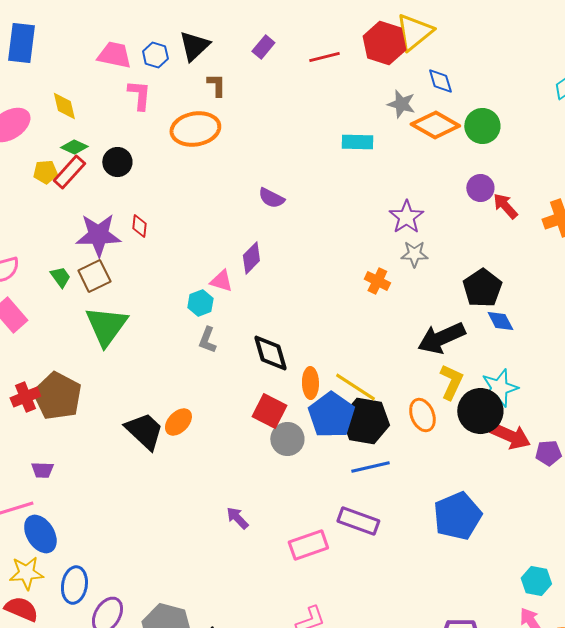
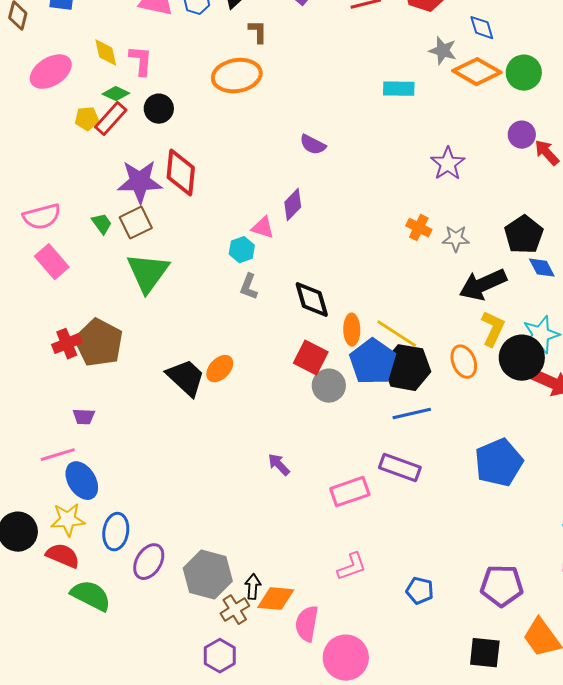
pink L-shape: (139, 95) -> (141, 61), moved
red diamond: (139, 226) -> (181, 173), size x2.0
gray star: (414, 254) -> (456, 239), moved

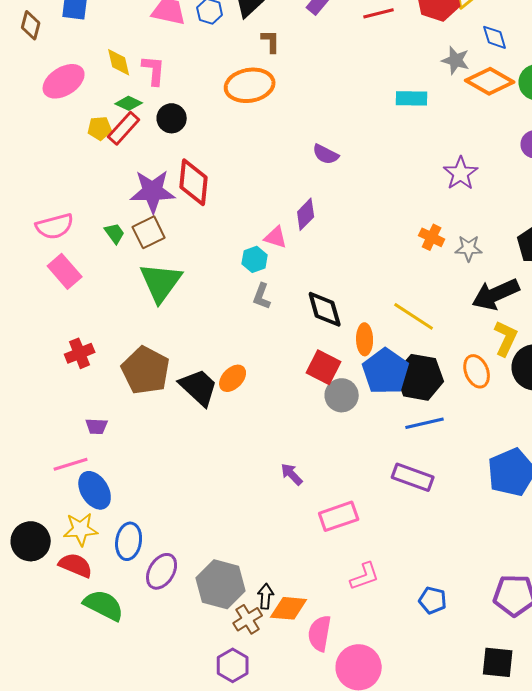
yellow line: (397, 334) -> (414, 316), moved
brown pentagon: (99, 343) -> (146, 370), moved
pink rectangle: (350, 492) -> (339, 516), moved

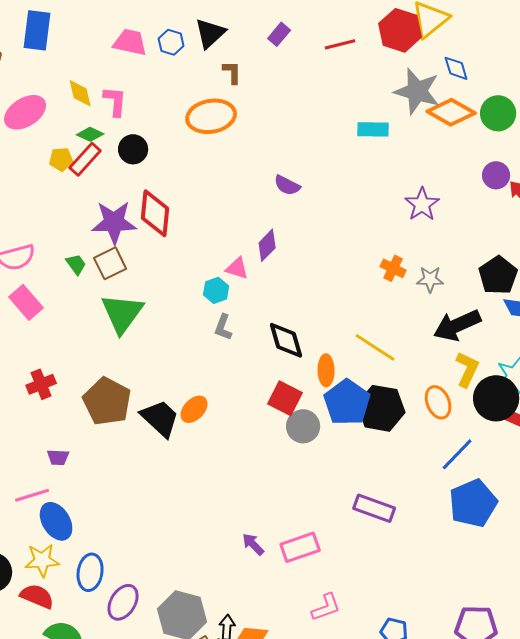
gray star: (456, 60) -> (417, 91), size x1.6
blue line: (425, 423) -> (457, 454), moved, turned -33
purple arrow: (292, 474) -> (253, 544), moved

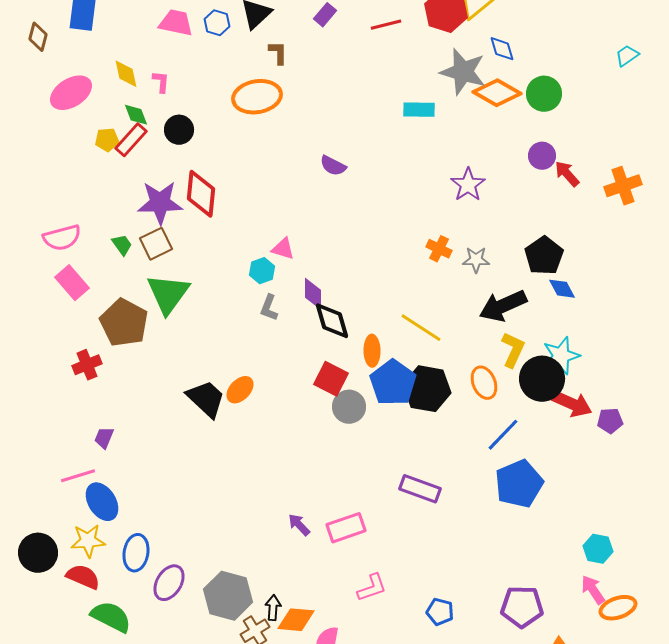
pink L-shape: (115, 101) -> (161, 82), size x0.7
green diamond: (90, 134) -> (136, 115), turned 44
purple diamond: (267, 245) -> (313, 294), moved, turned -44
brown pentagon: (107, 401) -> (124, 323), moved
purple trapezoid: (58, 457) -> (104, 438), turned 110

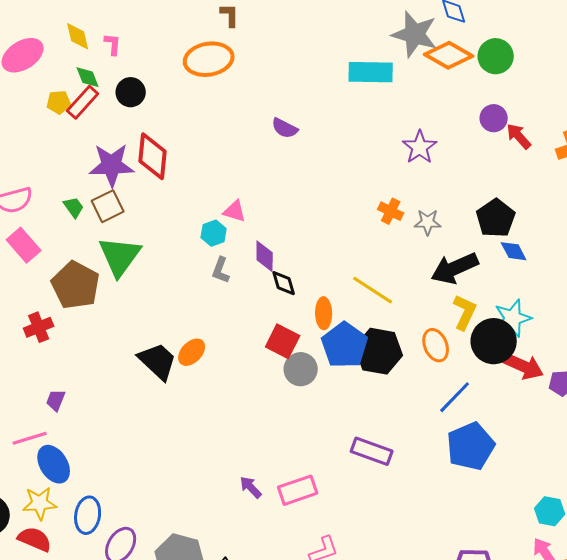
cyan rectangle: (419, 110) -> (371, 72), size x1.4
black diamond: (332, 321) -> (284, 283), size x0.7

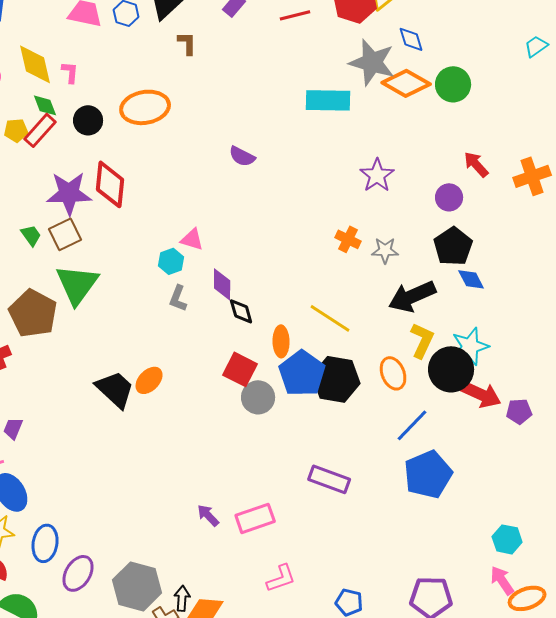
yellow diamond: (78, 36) -> (35, 64), size x1.4
orange ellipse: (209, 59) -> (145, 107), moved
purple circle: (494, 118) -> (449, 197), moved

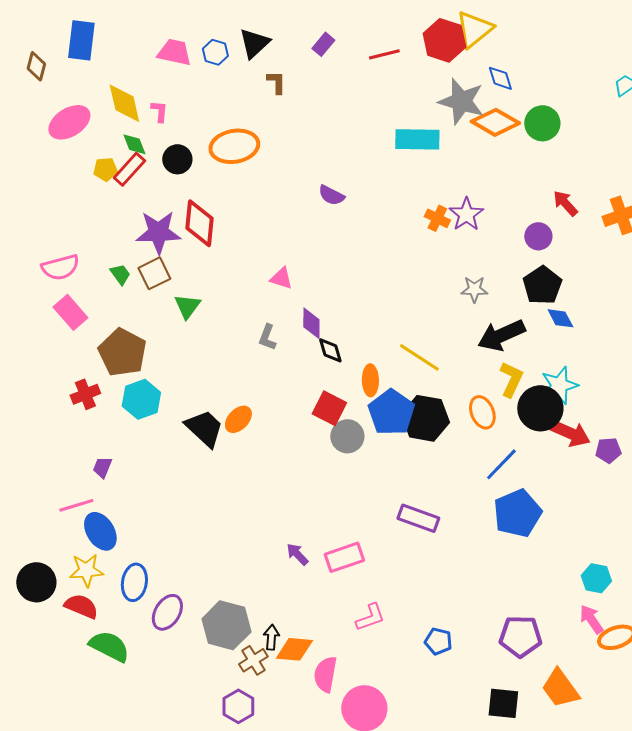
orange cross: (348, 239) -> (437, 218), moved
cyan hexagon: (171, 261) -> (141, 399), moved, size x1.5
green triangle: (77, 284) -> (187, 306), moved, size x0.6

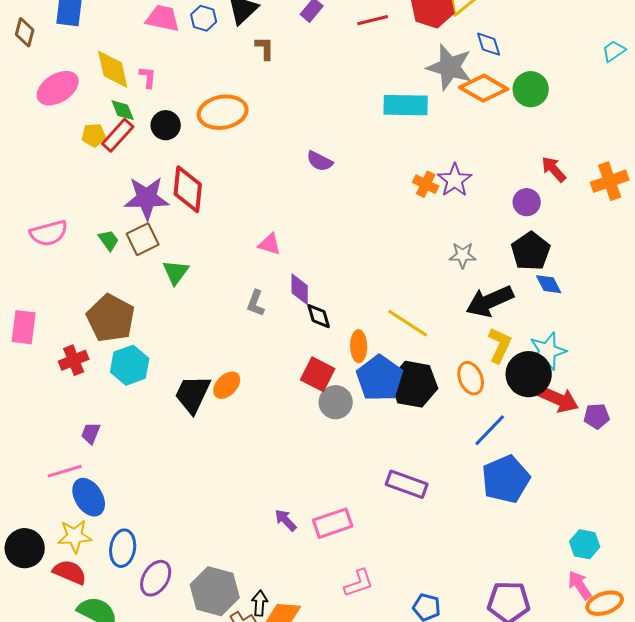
pink rectangle: (70, 312) -> (24, 327), moved, turned 48
black trapezoid: (204, 428) -> (193, 394), turned -108

